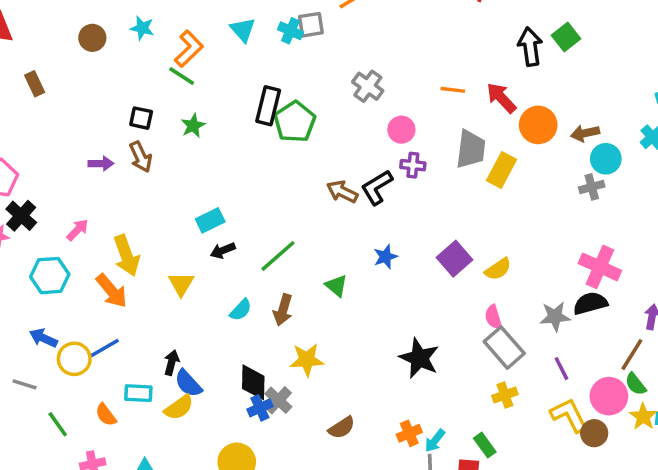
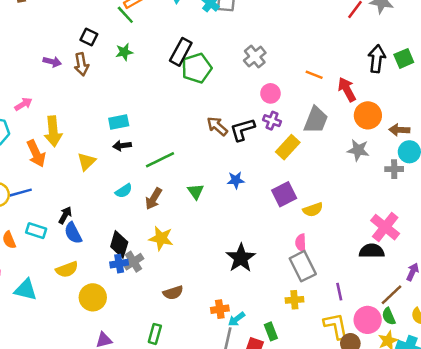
yellow rectangle: (502, 170) -> (288, 147), moved
gray star: (555, 317) -> (358, 150), moved
yellow semicircle: (179, 407) -> (67, 269), moved

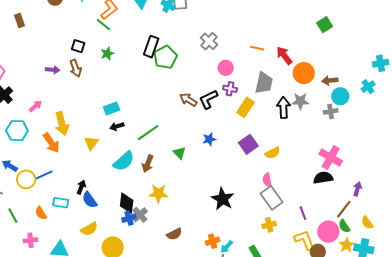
black arrow: (377, 59) -> (284, 108), moved
cyan semicircle: (124, 191) -> (124, 161), size x1.6

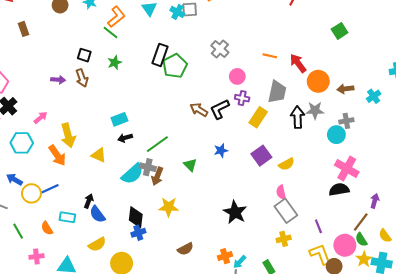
cyan cross: (368, 87) -> (374, 96), moved
cyan circle: (340, 96) -> (336, 135), moved
yellow triangle: (91, 143) -> (99, 155), turned -42
gray cross: (140, 215) -> (148, 167), moved, turned -35

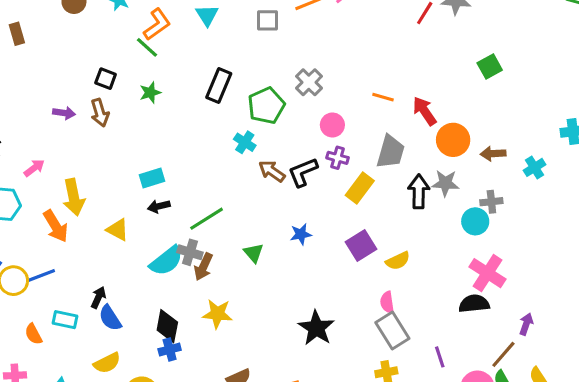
cyan cross: (177, 12) -> (245, 142), moved
green pentagon: (175, 66) -> (266, 106), moved

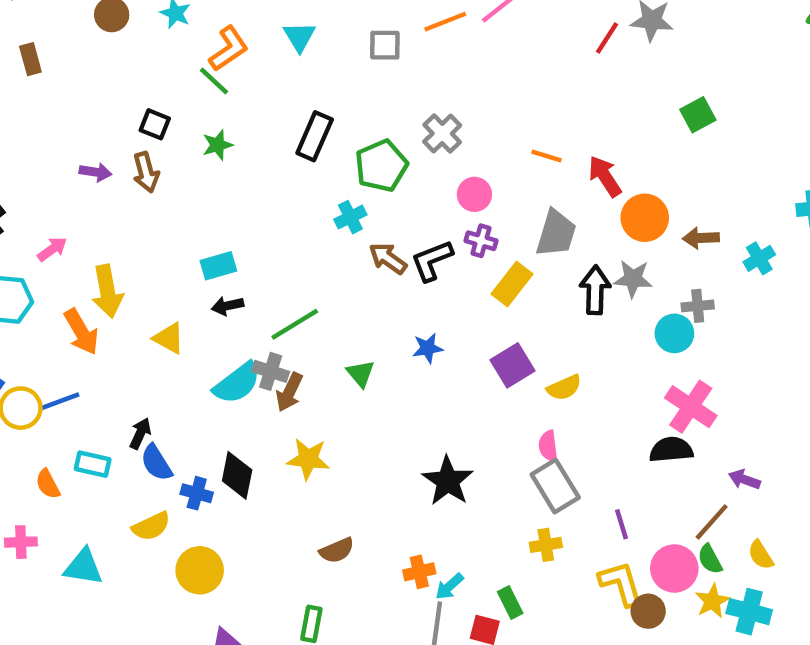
cyan cross: (245, 142) -> (350, 217), turned 30
purple arrow: (526, 324) -> (744, 480), turned -90
blue cross: (170, 349) -> (197, 493), moved, turned 30

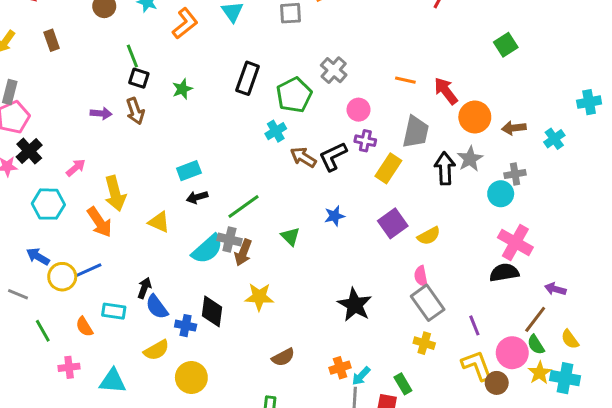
green line: (214, 81) -> (132, 56), moved, turned 30
gray star: (633, 279) -> (470, 159), turned -30
yellow cross: (546, 545) -> (424, 343), turned 30

